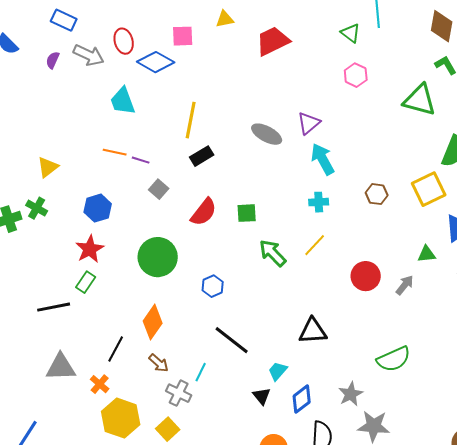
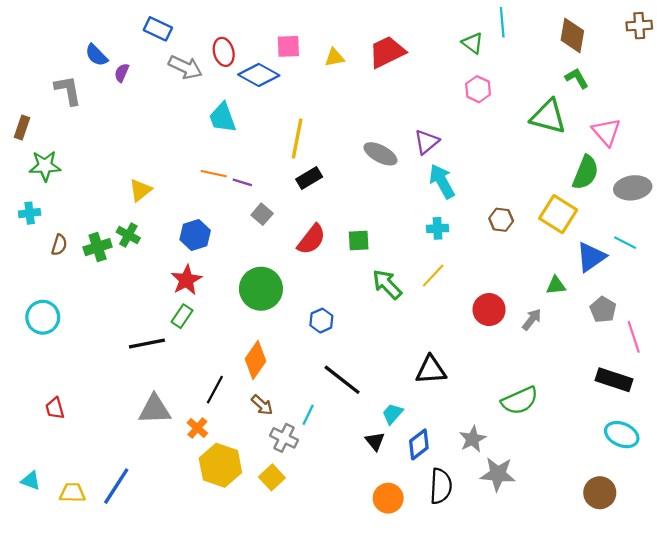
yellow triangle: (225, 19) -> (334, 57), moved
purple semicircle: (53, 60) -> (122, 73), moved
yellow square: (429, 189) -> (558, 214), turned -32

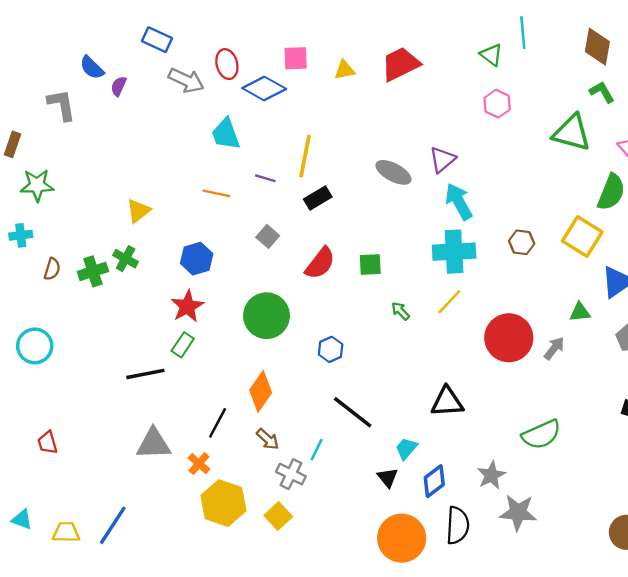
purple line: (242, 182) -> (265, 178), moved
cyan cross: (438, 228) -> (454, 252), size x1.8
green arrow: (387, 284) -> (400, 311), size x0.6
red circle: (489, 310) -> (509, 338), size x1.4
orange circle: (388, 498) -> (402, 538), size x1.5

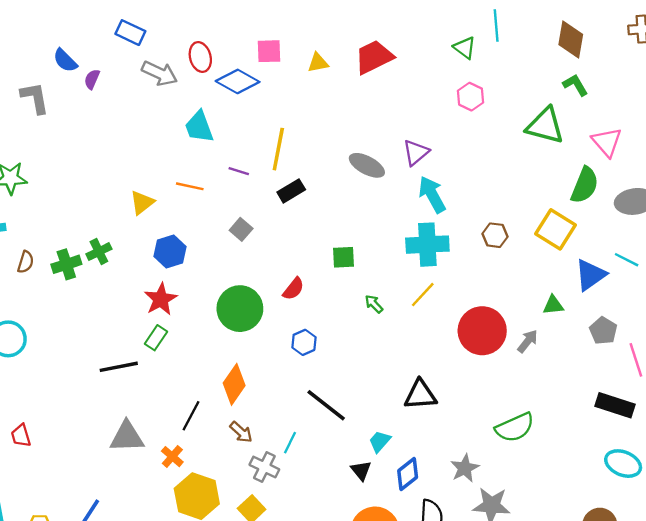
yellow triangle: (138, 211) -> (142, 203), moved
green cross: (126, 259) -> (99, 252), turned 35
red semicircle: (320, 263) -> (293, 289), moved, size x0.7

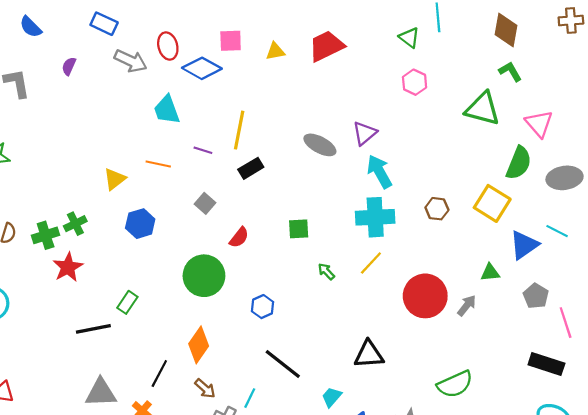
blue semicircle: (65, 60) -> (31, 27), moved
red semicircle: (293, 289) -> (239, 237), moved
red star: (161, 299) -> (68, 267), moved

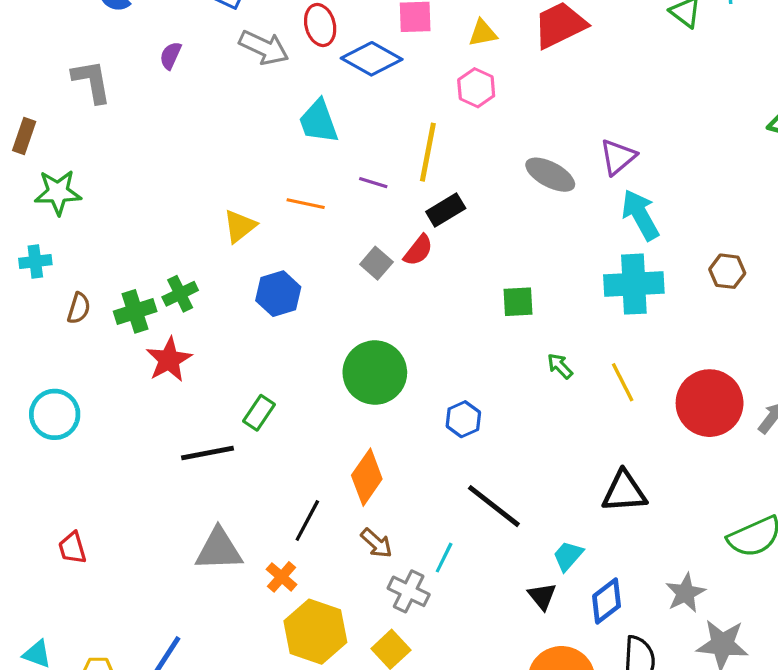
pink hexagon: (415, 82) -> (476, 88), moved
red semicircle: (239, 237) -> (418, 250), moved
yellow line: (371, 263) -> (623, 382), moved, turned -70

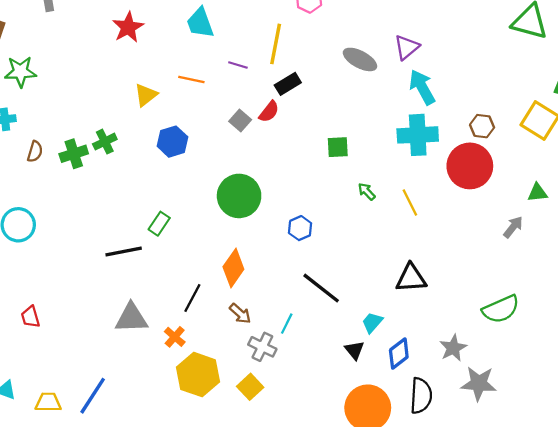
red star: (169, 360) -> (128, 27), moved
red circle: (710, 403) -> (470, 166), moved

